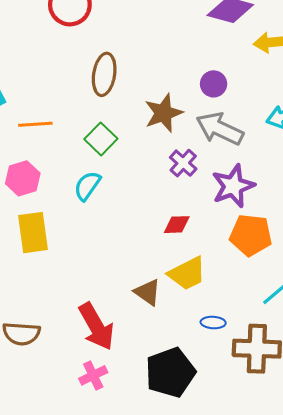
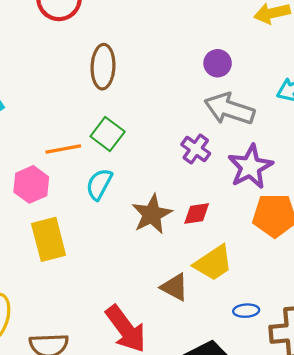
brown star: (163, 113) -> (152, 214), moved
orange line: (35, 124) -> (63, 149), moved

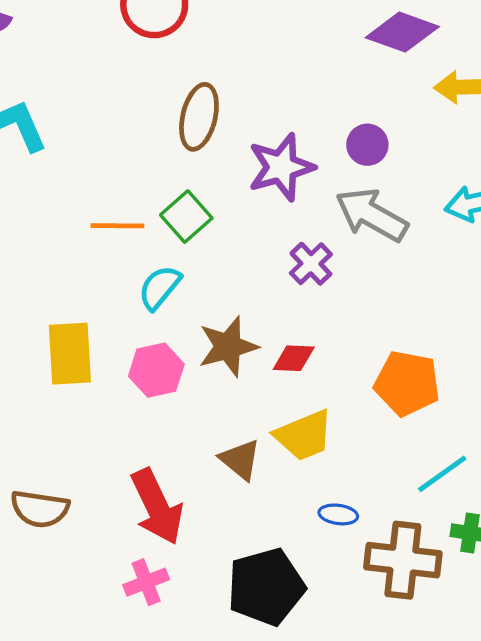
purple star: (250, 167) -> (281, 167), moved
pink hexagon: (31, 184) -> (156, 370), moved

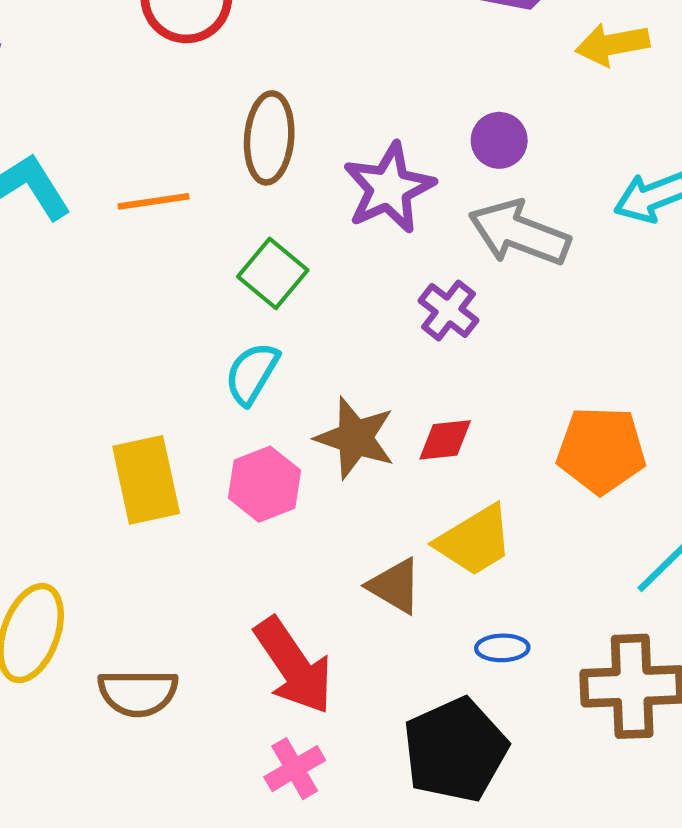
orange line: (117, 226) -> (154, 201), moved
brown star: (228, 347) -> (355, 438), turned -30
blue ellipse: (338, 514) -> (502, 648), moved

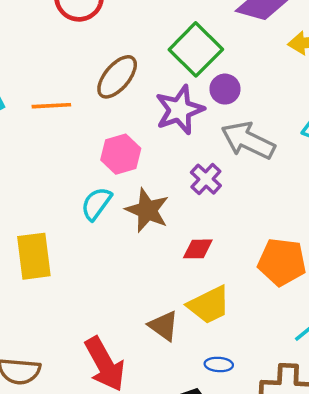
brown ellipse: (269, 138) -> (117, 77), turned 30
purple circle: (499, 140) -> (225, 89), moved
green square: (273, 273) -> (196, 49), moved, size x1.4
brown star: (355, 438) -> (147, 210), moved
pink hexagon: (265, 484) -> (121, 154), moved

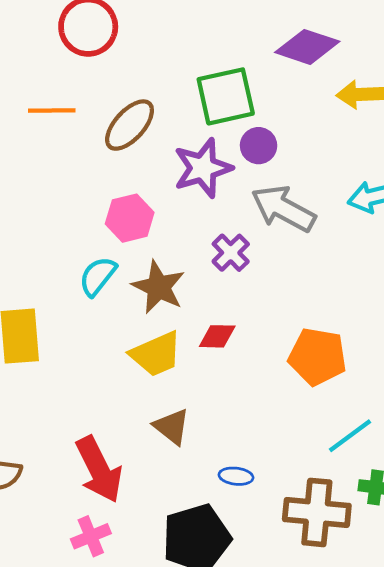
green square: (196, 49) -> (226, 96), turned 30
orange line: (51, 106) -> (52, 110), moved
yellow trapezoid: (209, 305) -> (156, 354), moved

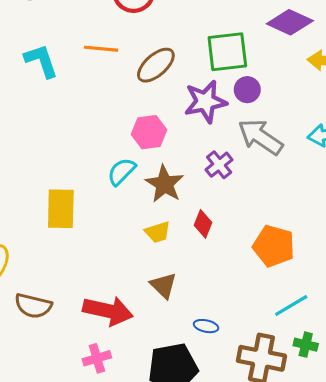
red diamond: (217, 336) -> (203, 224), turned -76
yellow trapezoid: (156, 354) -> (158, 232), size x0.7
red arrow: (99, 470) -> (108, 311), turned -57

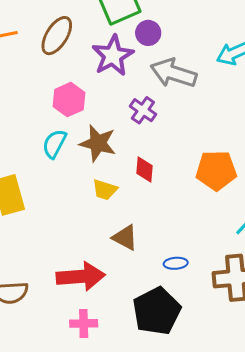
yellow trapezoid: (158, 232) -> (105, 190), turned 52
pink cross: (97, 358) -> (84, 323), turned 32

